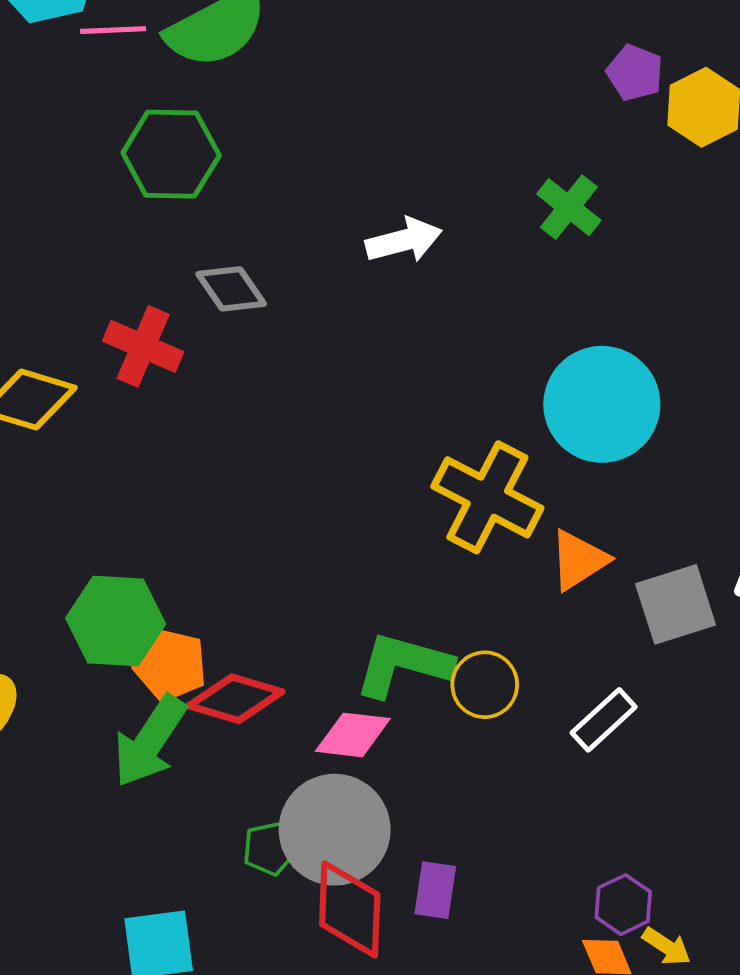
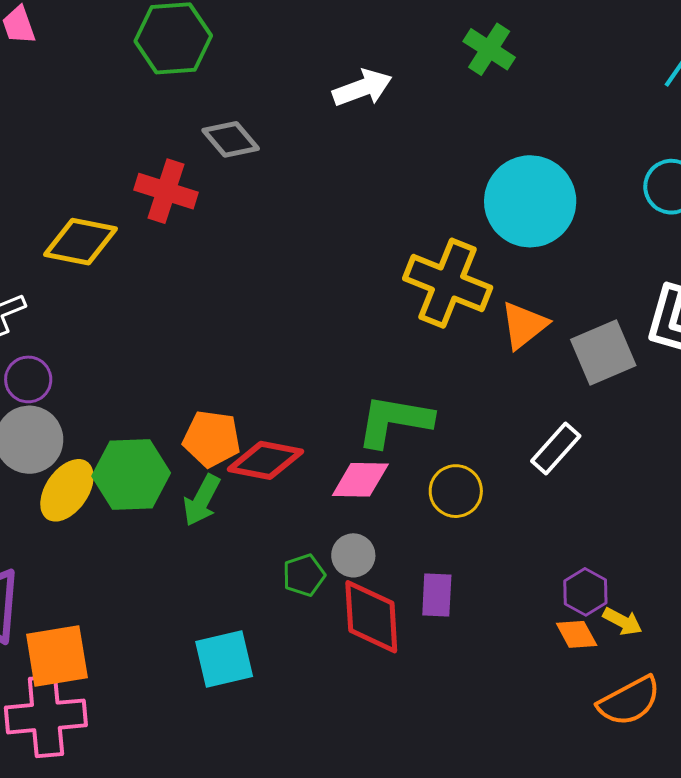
green hexagon: (116, 621) -> (131, 475), moved
yellow circle: (485, 685) -> (456, 491), moved
green arrow: (150, 741) -> (202, 500), size x0.7
gray circle: (335, 830) -> (353, 555), size x0.5

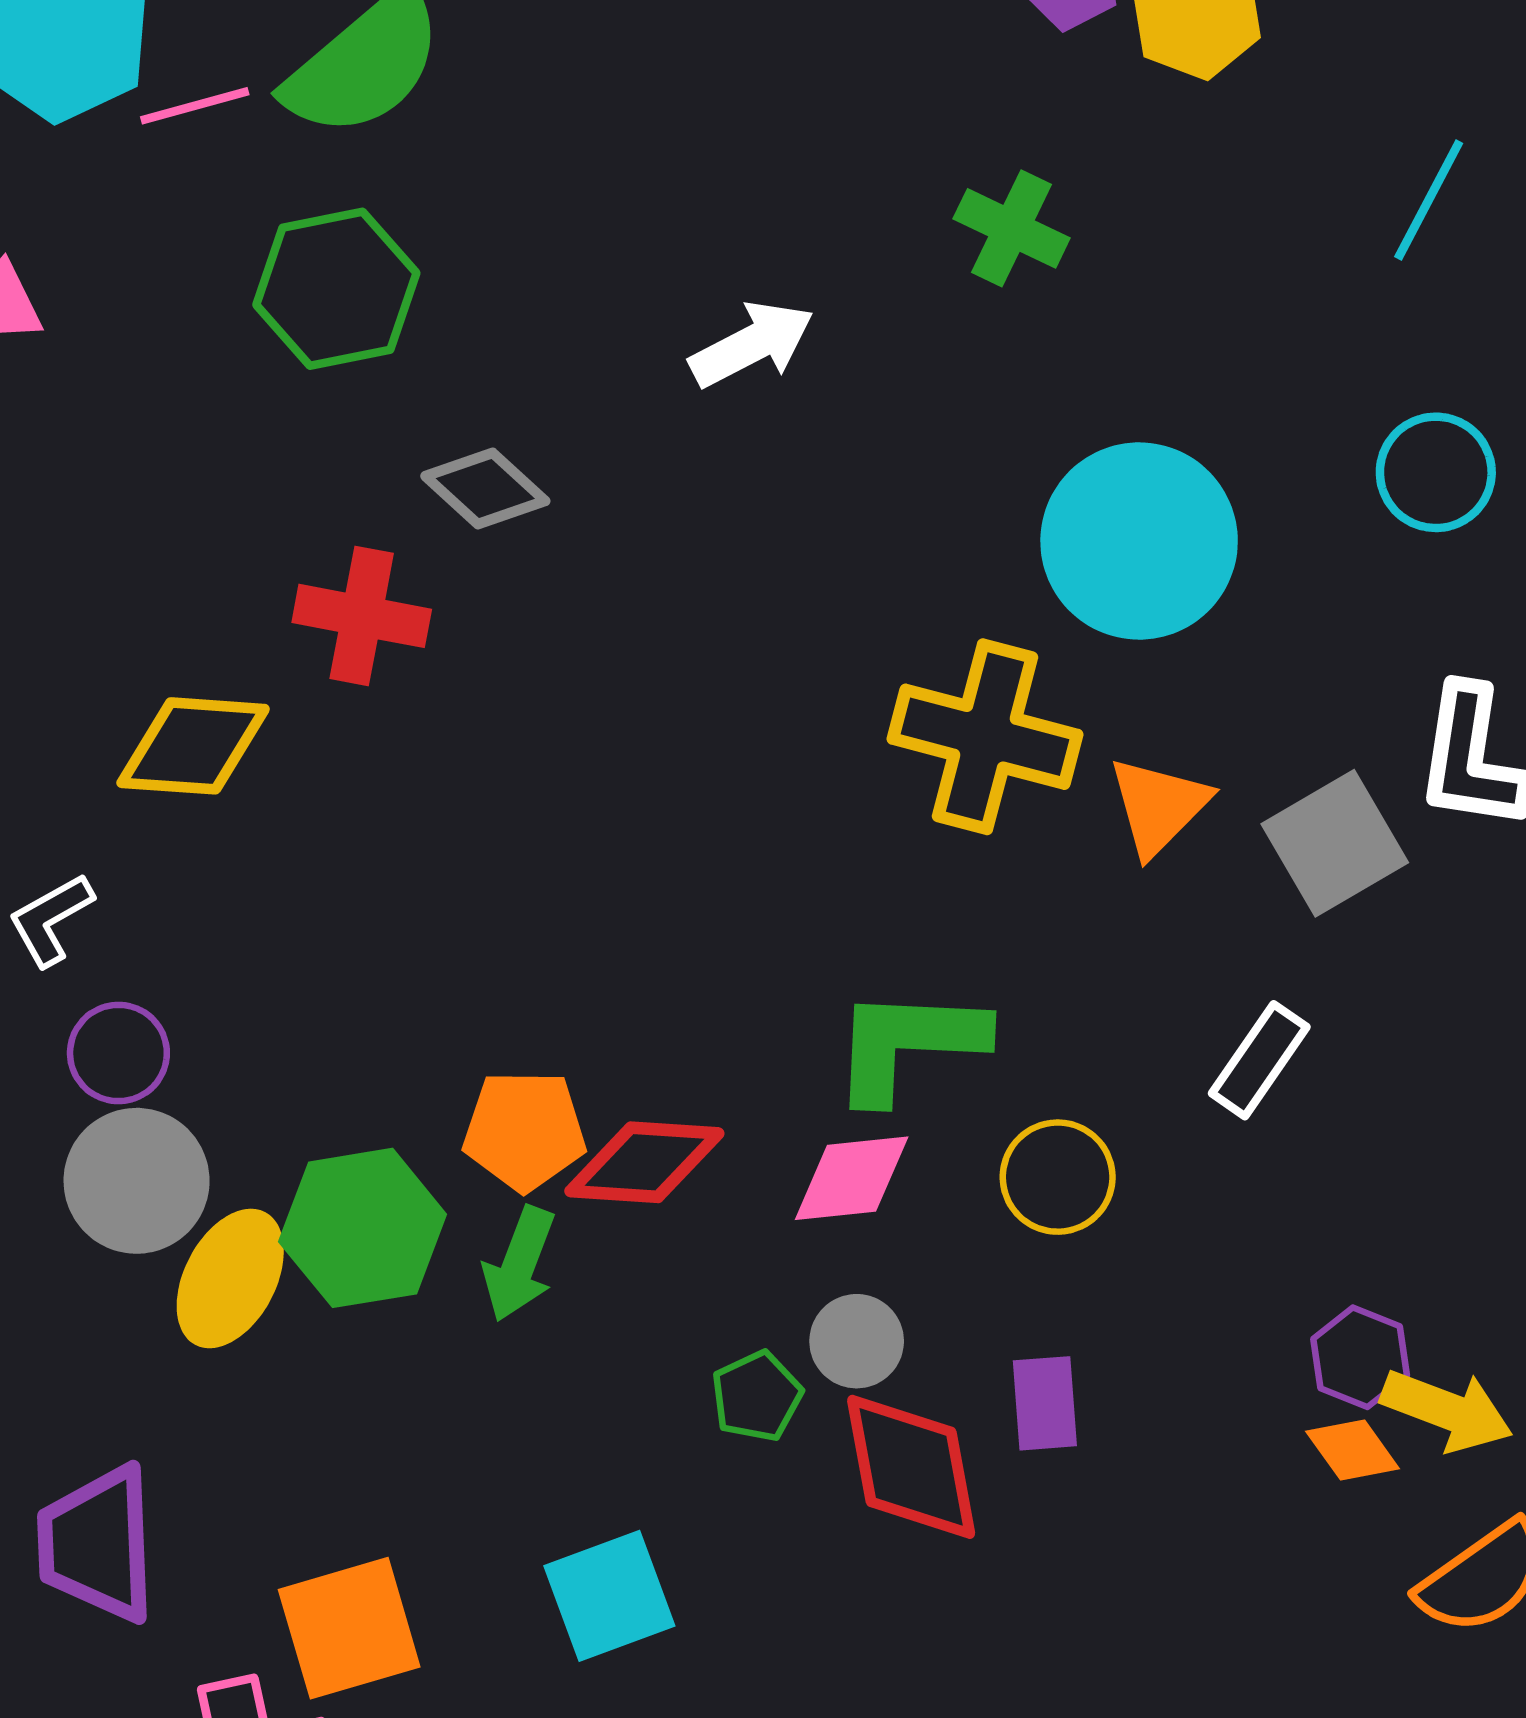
yellow arrow: (622, 621) -> (1447, 1410), size x1.5
orange square: (57, 656) -> (349, 1628), moved

